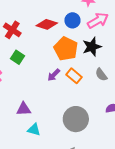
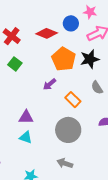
blue circle: (72, 20) -> (71, 23), moved
orange rectangle: (74, 76) -> (73, 100), moved
purple triangle: (24, 109) -> (26, 117), moved

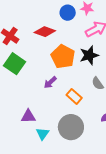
blue circle: (71, 23) -> (68, 13), moved
green square: (15, 64) -> (15, 64), size x1.5
cyan triangle: (26, 137) -> (43, 134), moved, turned 48

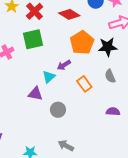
green square: (15, 64) -> (33, 39), turned 30
gray circle: (71, 127) -> (58, 110), moved, size x0.6
cyan triangle: (43, 134) -> (49, 77), moved

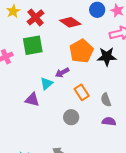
gray semicircle: (110, 76) -> (106, 100), moved
gray circle: (58, 110) -> (71, 117), moved

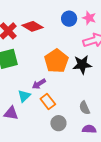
red diamond: (70, 22) -> (33, 26), moved
orange rectangle: (82, 92) -> (48, 101), moved
gray circle: (71, 117) -> (58, 123), moved

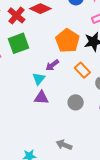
orange rectangle: (48, 101) -> (82, 70), moved
purple triangle: (11, 113) -> (41, 98), moved

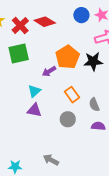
purple arrow: (52, 65) -> (49, 71), moved
orange rectangle: (82, 70) -> (72, 95), moved

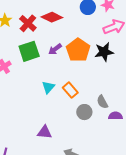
purple arrow: (49, 71) -> (55, 49), moved
orange rectangle: (72, 95) -> (70, 90), moved
gray semicircle: (94, 105) -> (102, 102), moved
purple triangle: (34, 110) -> (44, 132), moved

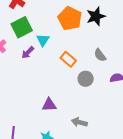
purple arrow: (55, 49) -> (28, 53), moved
cyan triangle: (48, 87) -> (43, 40), moved
gray semicircle: (102, 102) -> (100, 55), moved

